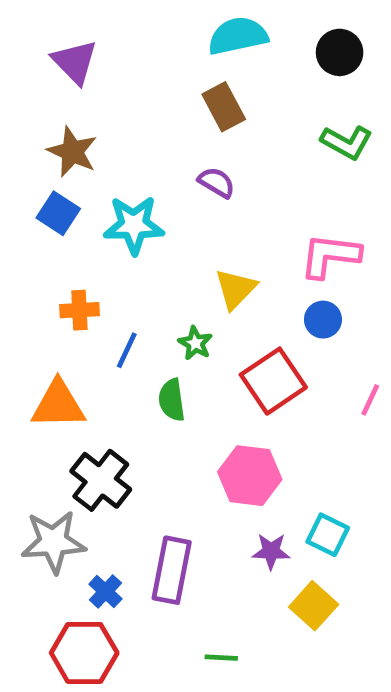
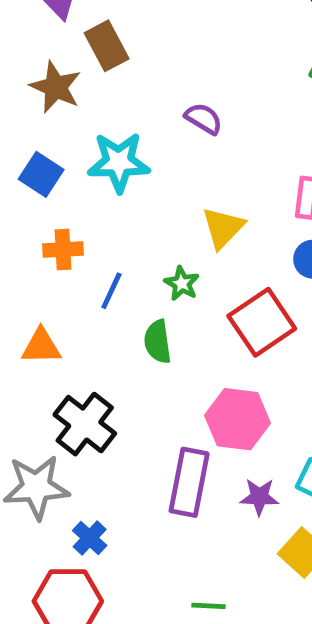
brown rectangle: (224, 107) -> (107, 46), moved
blue square: (58, 213) -> (41, 174), moved
orange triangle: (58, 405) -> (41, 346), size x0.7
purple rectangle: (172, 570) -> (189, 482), moved

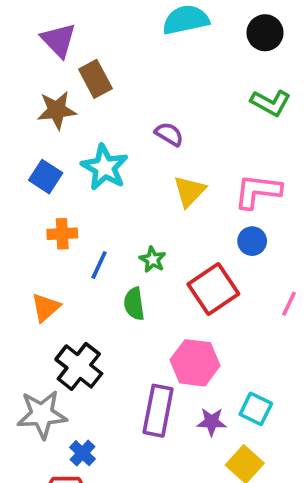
brown star: (56, 87) -> (57, 110), turned -30
cyan star: (119, 162) -> (105, 167), turned 30
yellow triangle: (223, 228) -> (189, 191), moved
orange triangle: (41, 346) -> (46, 307), turned -40

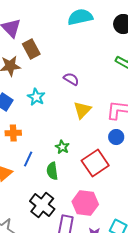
cyan star: (105, 167) -> (36, 97), size x0.7
blue line: (99, 265) -> (28, 159), moved
black cross: (79, 366) -> (42, 205), moved

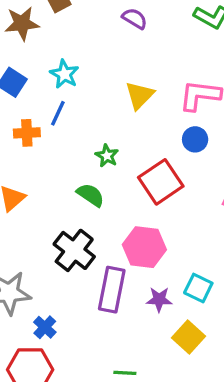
purple semicircle: (71, 79) -> (135, 19), moved
blue line: (28, 159) -> (58, 113), moved
green semicircle: (52, 171) -> (91, 195), turned 132

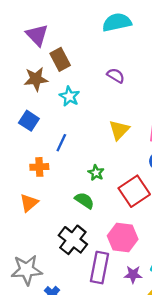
cyan star: (64, 74) -> (69, 96), moved
orange cross: (27, 133) -> (39, 167), moved

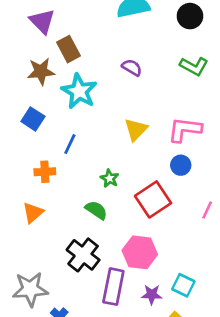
cyan star: (69, 96) -> (79, 91), size x1.5

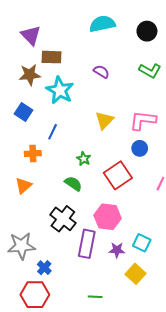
brown rectangle: (69, 49) -> (52, 57), turned -60

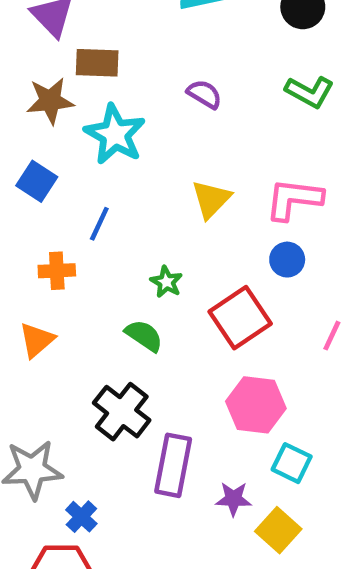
pink hexagon: (108, 217) -> (256, 405), moved
purple star: (117, 250) -> (233, 499), moved

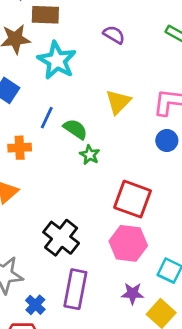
red square: (240, 318) -> (133, 199), moved, turned -36
green semicircle: (144, 336) -> (75, 129), moved
pink hexagon: (256, 405) -> (128, 243), moved
purple rectangle: (173, 465) -> (75, 289), moved

